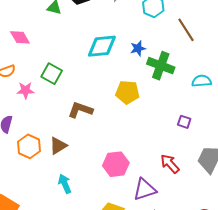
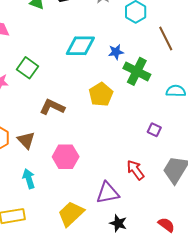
yellow pentagon: (127, 92) -> (101, 94), turned 30
brown triangle: (58, 146) -> (26, 140), turned -48
pink hexagon: (116, 164) -> (66, 157), moved

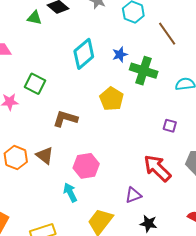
cyan diamond: (80, 46) -> (84, 54), turned -32
red arrow: (135, 170) -> (157, 168), size x1.4
cyan arrow: (29, 179) -> (70, 193), moved
purple triangle: (108, 193) -> (133, 195), size x0.7

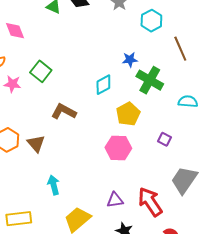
cyan diamond: (84, 54) -> (103, 85), moved, size x0.7
yellow pentagon: (112, 99) -> (128, 114), moved
pink hexagon: (86, 166) -> (118, 148), moved
red arrow: (157, 168) -> (150, 202), moved

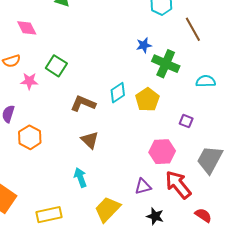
cyan diamond: (103, 85) -> (118, 93), moved
brown triangle: (36, 144) -> (90, 140), moved
pink hexagon: (118, 148) -> (162, 152), moved

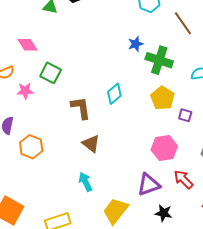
pink diamond: (27, 28) -> (28, 45), moved
yellow pentagon: (147, 100) -> (163, 98), moved
brown L-shape: (83, 104) -> (81, 108), turned 65
red arrow: (178, 185) -> (183, 179), size x0.7
purple triangle: (143, 186) -> (149, 185), size x1.4

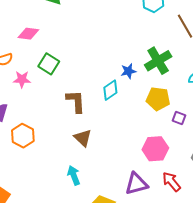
blue star: (136, 44) -> (128, 71), moved
pink diamond: (28, 45) -> (28, 34), turned -55
green cross: (159, 60) -> (158, 61), turned 36
yellow pentagon: (163, 98) -> (158, 99), turned -30

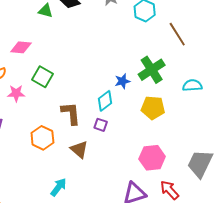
purple square: (179, 118) -> (101, 125), moved
orange hexagon: (23, 136) -> (42, 138), moved
cyan arrow: (74, 175) -> (59, 187), moved, turned 60

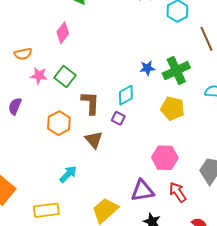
pink diamond: (21, 47) -> (63, 33), moved, turned -65
green square: (42, 77) -> (65, 77), moved
blue star: (122, 81) -> (147, 68), moved

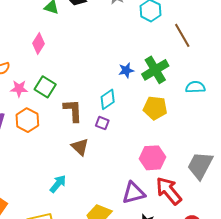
orange hexagon: (59, 123) -> (27, 120), moved
red arrow: (178, 192) -> (169, 191), size x1.4

